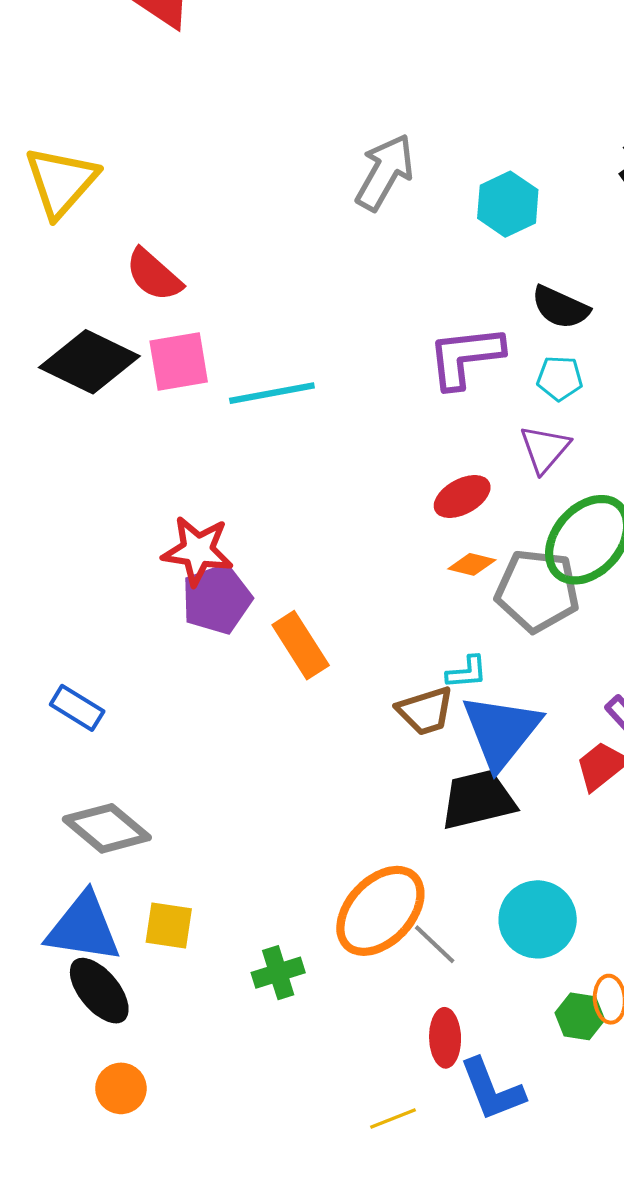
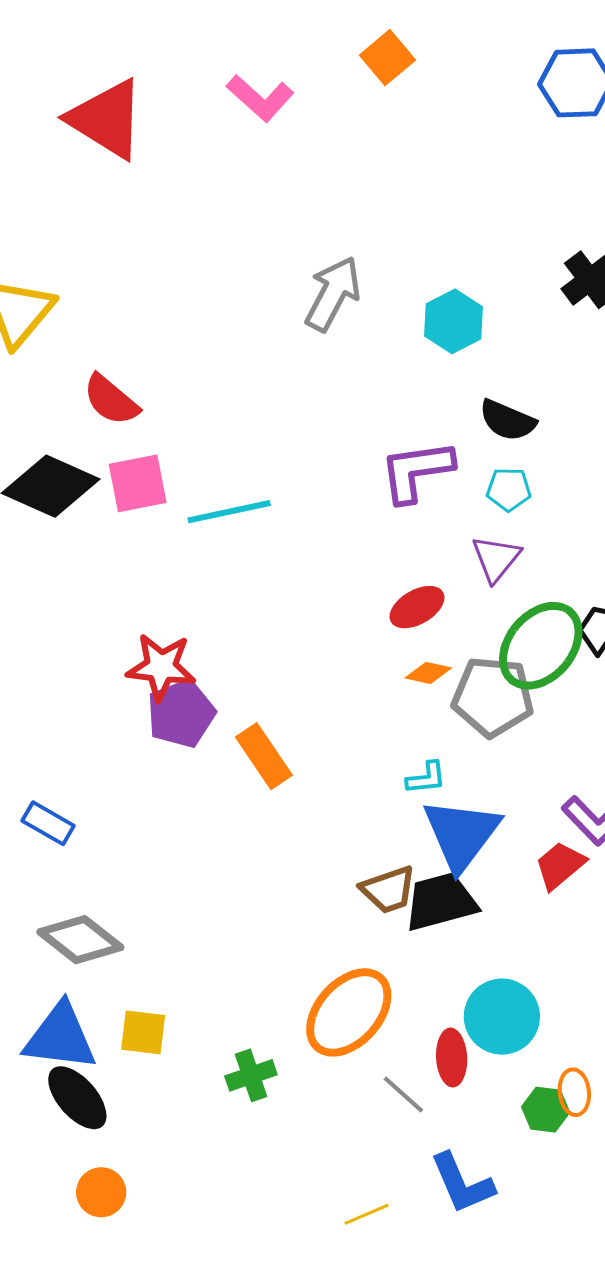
brown trapezoid: (425, 711) -> (388, 890), moved
gray line: (435, 944) -> (403, 1094), moved
red ellipse: (445, 1038) -> (452, 1058), moved

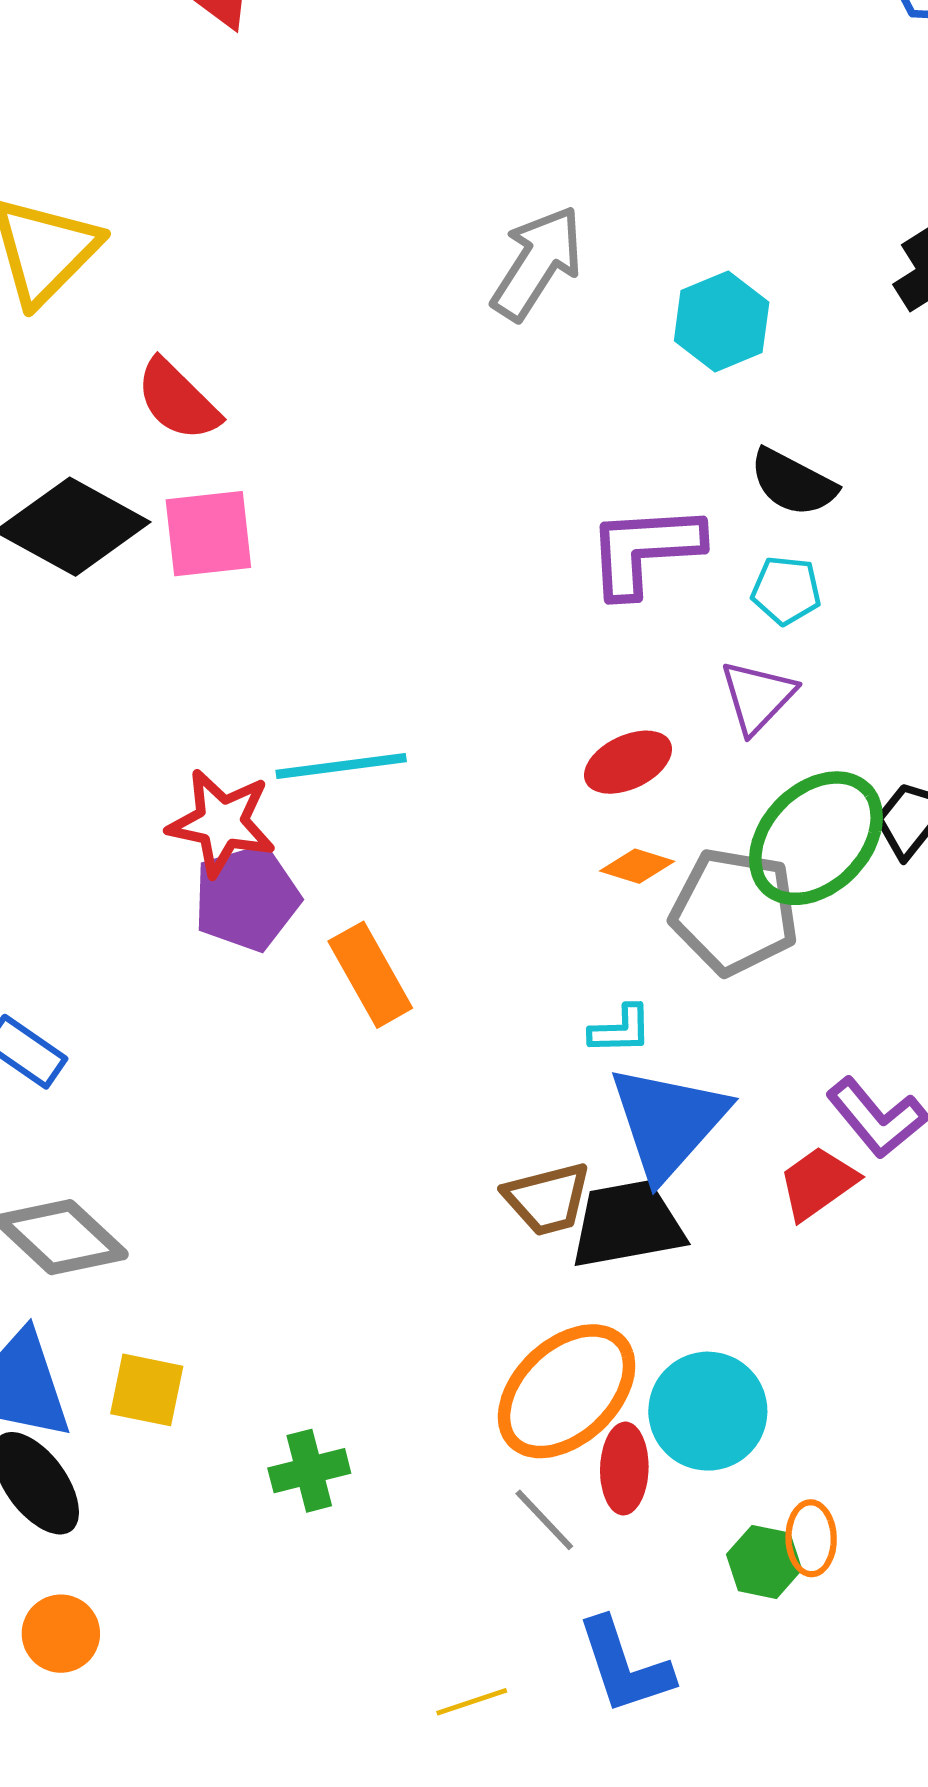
cyan line: (229, 512) -> (341, 766), moved
orange ellipse: (349, 1012) -> (567, 1391), moved

